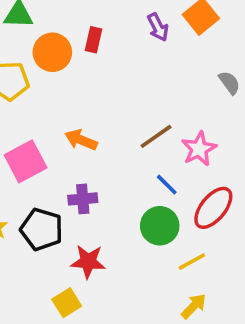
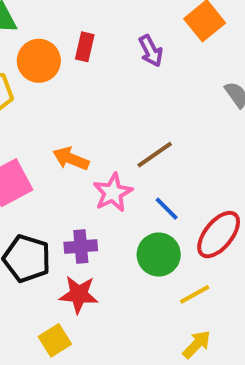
purple arrow: (158, 27) -> (151, 51), moved
pink star: (199, 149) -> (113, 193), moved
purple cross: (83, 199) -> (81, 247), moved

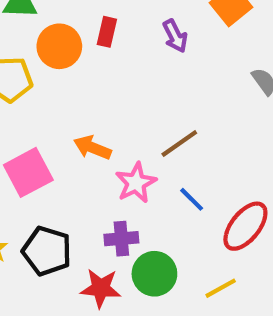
purple cross: (81, 247) -> (121, 239), moved
green circle: (159, 254) -> (154, 274), moved

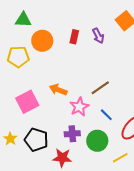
red rectangle: (107, 32) -> (74, 37), moved
green circle: (154, 274) -> (97, 141), moved

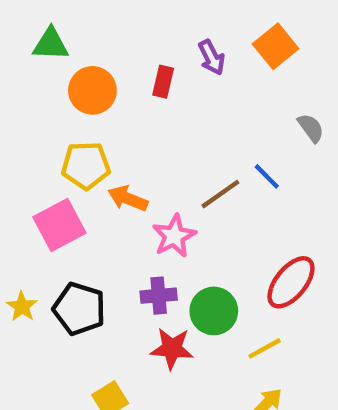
purple arrow: (98, 36) -> (212, 57), moved
yellow pentagon: (18, 57) -> (86, 165), moved
blue line: (106, 115) -> (267, 176), moved
red star: (62, 158) -> (172, 348), moved

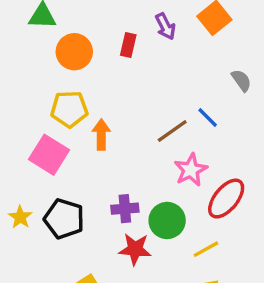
orange arrow: (128, 198) -> (101, 134), turned 68
pink square: (59, 225) -> (49, 155), turned -30
pink star: (174, 236) -> (191, 170), moved

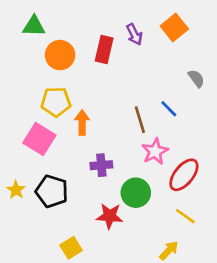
red rectangle: (128, 45) -> (104, 50), size x1.4
brown line: (172, 131) -> (140, 120), turned -72
purple cross: (125, 209) -> (101, 165), moved
yellow line: (206, 249) -> (185, 216), moved, turned 65

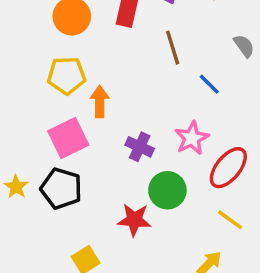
brown line: (140, 120) -> (173, 48), moved
pink square: (39, 139) -> (68, 138), moved, turned 32
purple cross: (101, 165) -> (140, 147), moved, turned 30

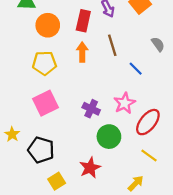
orange arrow: (100, 102) -> (82, 52), moved
black pentagon: (61, 189) -> (41, 150), moved
red star: (134, 220) -> (90, 168), moved, turned -30

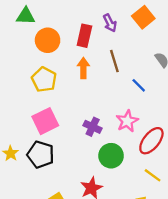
yellow pentagon: (44, 63) -> (44, 80), turned 30
black pentagon: (41, 150) -> (41, 155), moved

